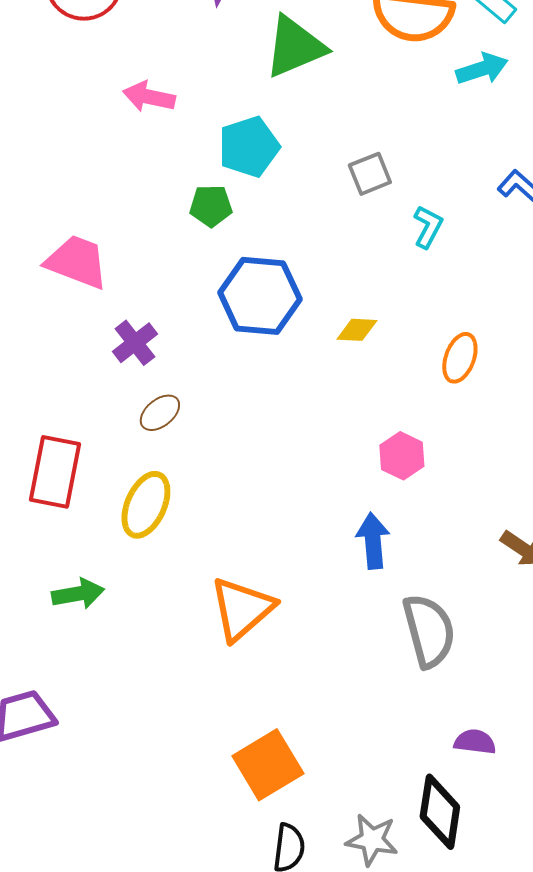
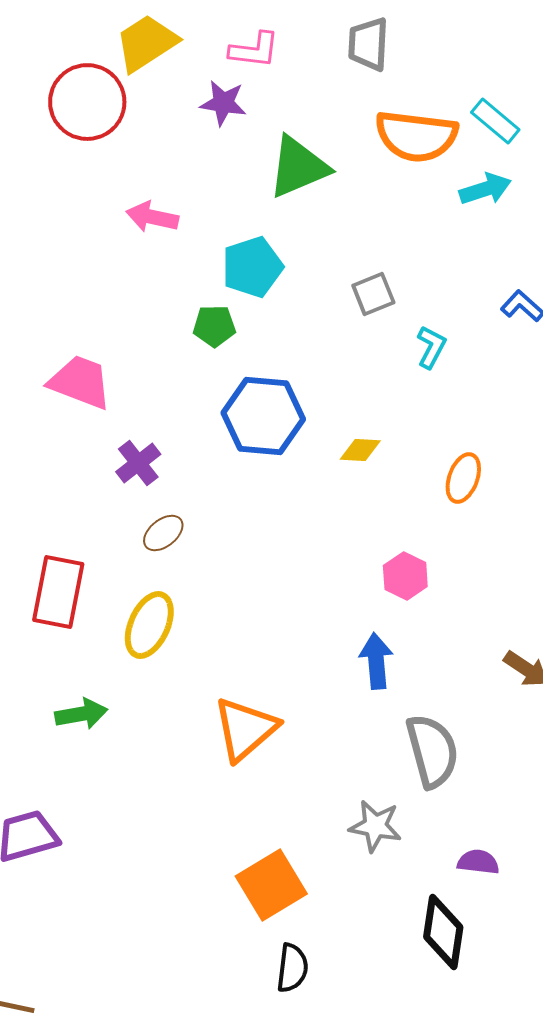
gray star: (372, 840) -> (375, 826), moved

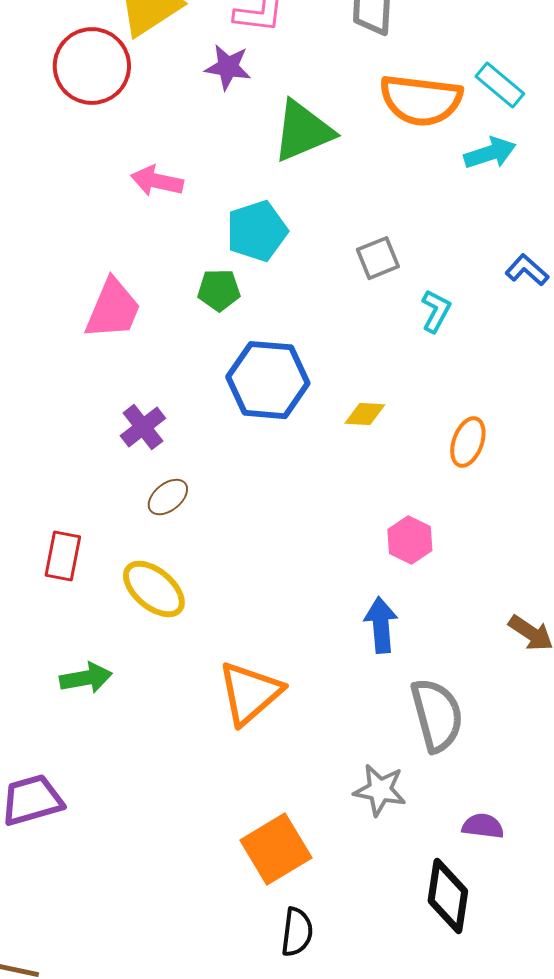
pink trapezoid: (80, 382) -> (113, 309), moved, turned 92
red rectangle: (58, 592) -> (63, 556), size x0.7
yellow ellipse: (149, 625) -> (154, 589), turned -74

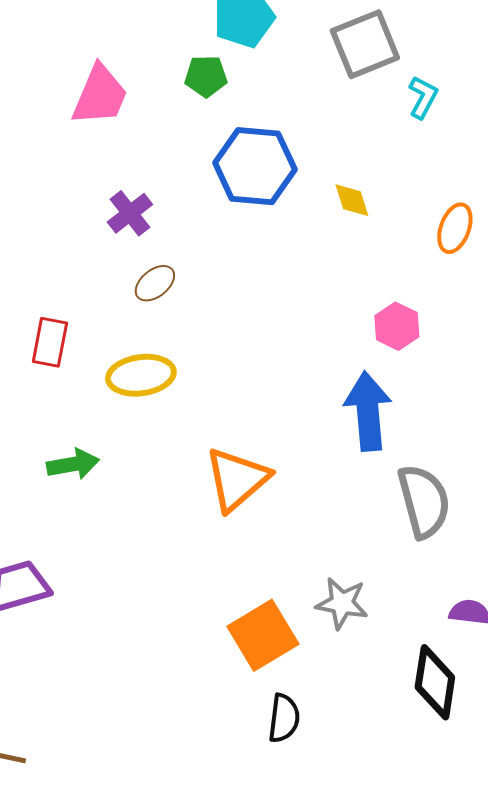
gray square: (378, 258) -> (365, 44), size x1.6
yellow diamond: (365, 414) -> (352, 200), turned 69
yellow ellipse: (154, 589) -> (141, 375), turned -48
blue arrow: (381, 625) -> (368, 411), size x1.4
gray star: (380, 790) -> (342, 603), moved

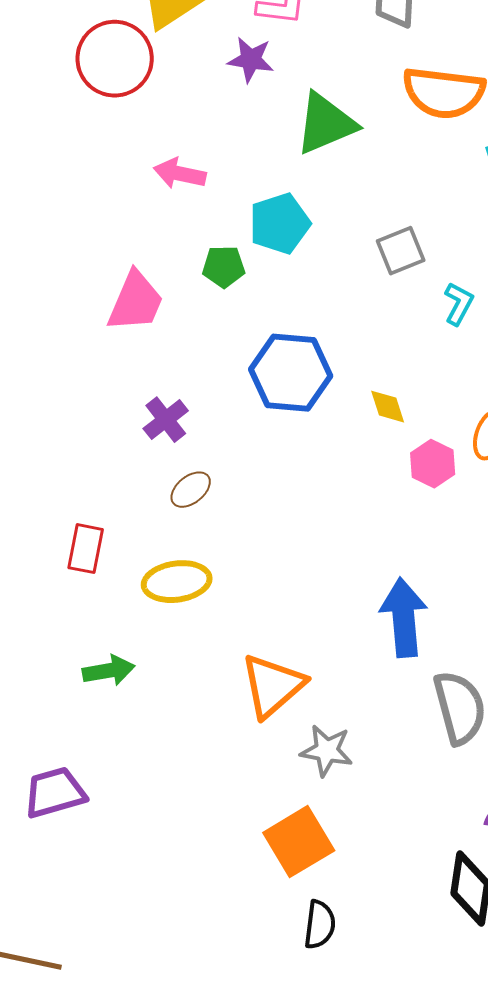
gray square: (365, 44) -> (401, 251), size x0.7
green pentagon: (206, 76) -> (224, 267), moved
pink hexagon: (397, 326) -> (433, 464), moved
gray star: (342, 603) -> (327, 751), moved

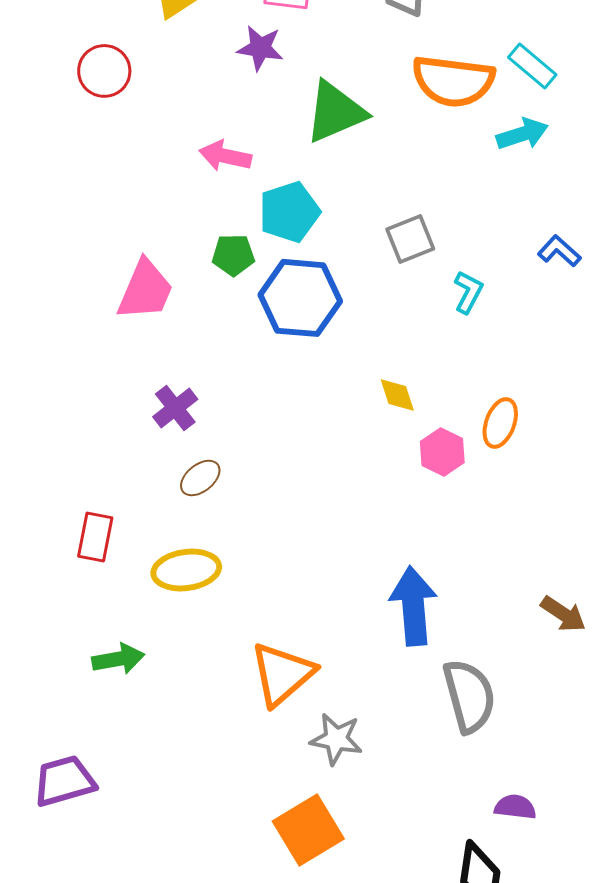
red circle: (115, 59) -> (104, 71), moved, size x0.7
pink arrow: (180, 174) -> (225, 156), moved
blue hexagon: (291, 373) -> (300, 298), moved

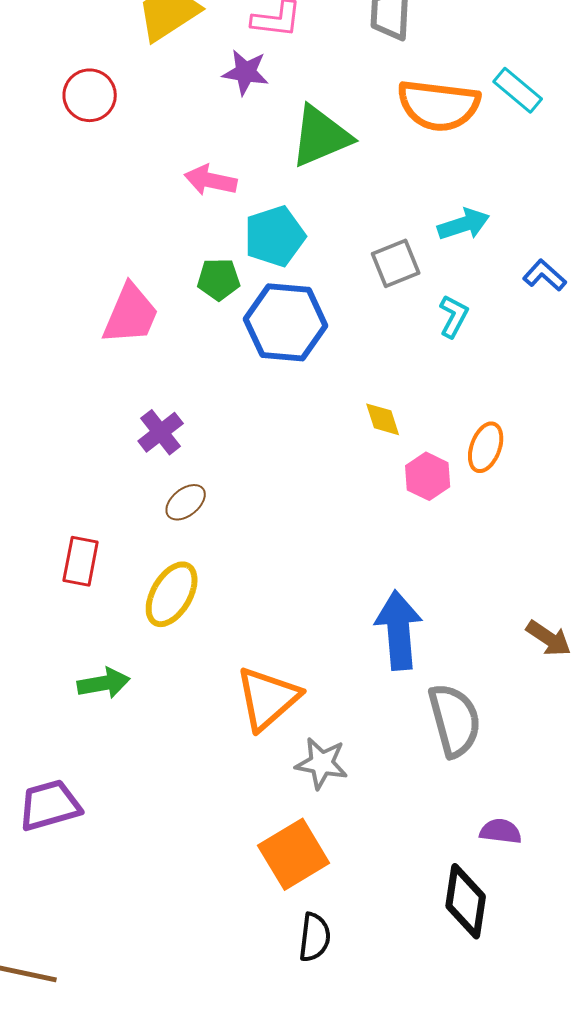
cyan arrow: (522, 134) -> (464, 224), moved
yellow ellipse: (186, 570) -> (172, 594), turned -52

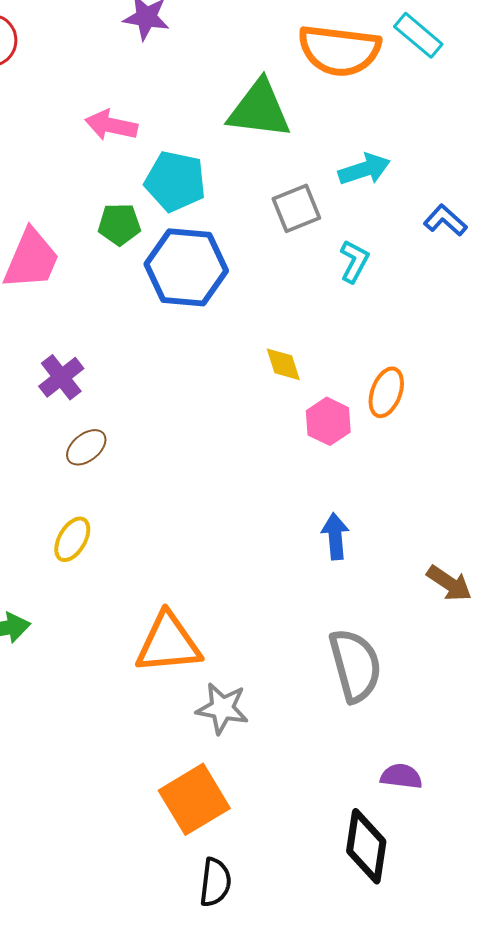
green triangle: (321, 136) -> (259, 109), moved, turned 30
cyan pentagon: (275, 236) -> (175, 181), turned 30
yellow ellipse: (172, 594) -> (72, 539), size x0.7
blue arrow: (399, 630) -> (335, 536), moved, size x0.6
orange triangle: (268, 698) -> (168, 643), turned 36

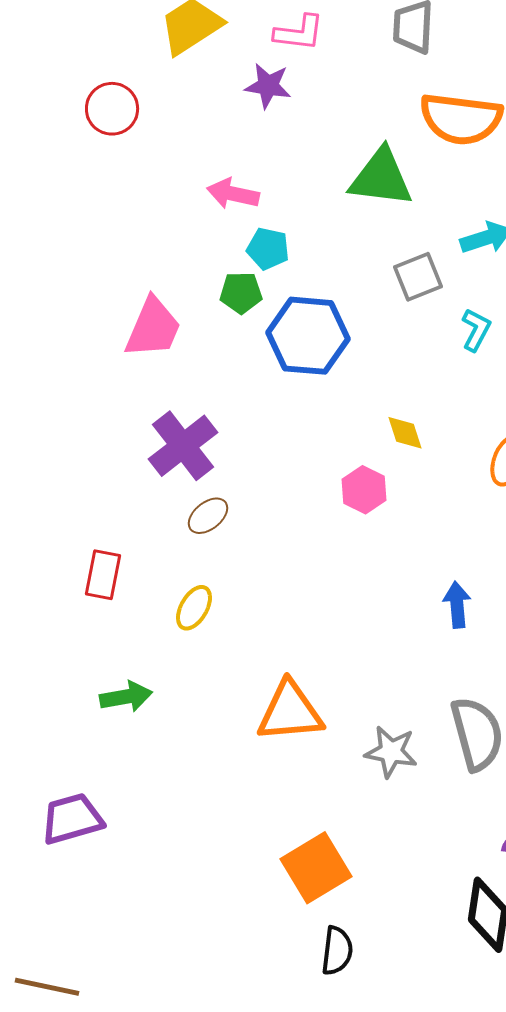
cyan pentagon: (175, 181) -> (268, 249), moved, size x0.7
purple cross: (61, 377) -> (183, 446), size x1.5
pink hexagon: (328, 421) -> (364, 490), moved
gray star: (222, 708) -> (391, 752), moved

